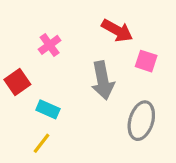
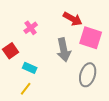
pink square: (146, 61) -> (91, 38), size x1.6

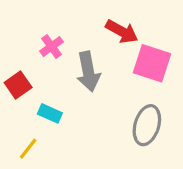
gray arrow: (64, 50) -> (88, 72), moved
yellow line: (26, 89) -> (28, 149), moved

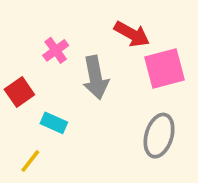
pink square: (152, 63) -> (164, 68), turned -33

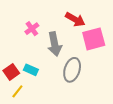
red square: (19, 92) -> (11, 72), moved
gray ellipse: (159, 136) -> (72, 70), moved

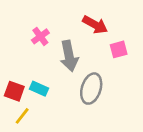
pink square: (94, 39) -> (119, 49), size x0.6
red square: (11, 72) -> (14, 91), turned -35

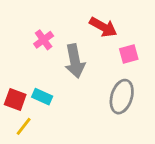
gray ellipse: (91, 89) -> (122, 97), moved

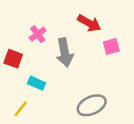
gray ellipse: (122, 97) -> (92, 105), moved, turned 48
red square: (15, 99) -> (13, 59), moved

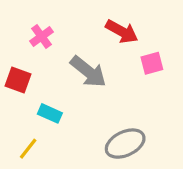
pink cross: (38, 34) -> (42, 37), moved
gray arrow: (65, 53) -> (88, 72), turned -40

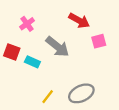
cyan rectangle: (50, 113) -> (32, 62), moved
yellow line: (28, 149) -> (48, 97), moved

